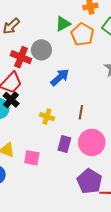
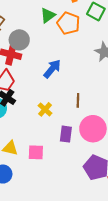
gray circle: (41, 50) -> (19, 40), moved
yellow cross: (47, 117) -> (45, 109), turned 32

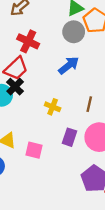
gray circle: (19, 40) -> (74, 32), moved
yellow cross: (45, 109) -> (53, 107), turned -32

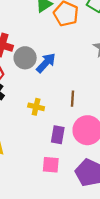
gray circle: (74, 32) -> (25, 58), moved
pink square: (34, 150) -> (51, 165), moved

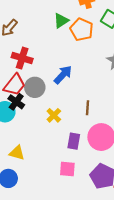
gray circle: (25, 58) -> (35, 87), moved
yellow cross: (36, 107) -> (54, 115), turned 32

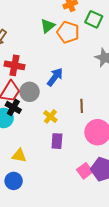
purple rectangle: (74, 141) -> (57, 141), moved
pink square: (67, 169) -> (85, 171), moved, turned -35

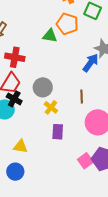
green triangle: (48, 26) -> (50, 36), moved, turned 49
blue arrow: (55, 77) -> (91, 63), moved
gray circle: (30, 92) -> (43, 87), moved

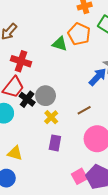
brown line: (82, 97) -> (84, 110), turned 56
black cross: (14, 99) -> (27, 99), moved

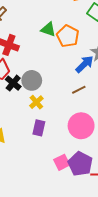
orange pentagon: (79, 34) -> (68, 36), moved
brown line: (84, 110) -> (79, 90), moved

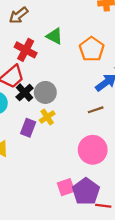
green triangle: (48, 29) -> (54, 36), moved
purple rectangle: (39, 128) -> (28, 128), moved

